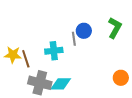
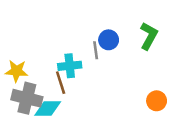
brown line: (26, 59) -> (61, 83), moved
gray cross: (40, 83) -> (27, 98), moved
cyan diamond: (61, 84) -> (48, 109), moved

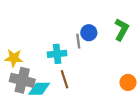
brown line: (61, 83) -> (64, 79), moved

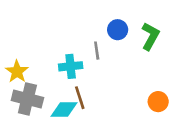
blue circle: (89, 33) -> (118, 30), moved
yellow star: (14, 58) -> (17, 72), turned 30
cyan diamond: (39, 89) -> (64, 109), moved

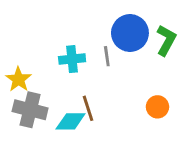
blue circle: (118, 30) -> (130, 33), size x1.6
cyan cross: (71, 66) -> (72, 59), moved
orange circle: (158, 102) -> (157, 107), moved

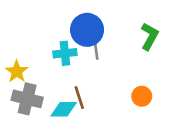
blue circle: (130, 33) -> (87, 30), moved

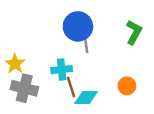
cyan cross: (65, 53) -> (62, 70), moved
cyan diamond: (64, 109) -> (86, 98), moved

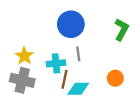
gray line: (86, 45) -> (78, 54), moved
yellow star: (15, 64) -> (24, 56), moved
brown line: (71, 87) -> (65, 79), turned 30

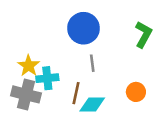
cyan cross: (56, 63) -> (47, 78), moved

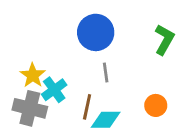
cyan cross: (47, 78) -> (54, 90), turned -30

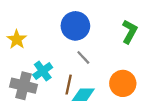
gray line: (106, 73) -> (83, 57), turned -35
yellow star: (33, 75) -> (17, 39), moved
orange circle: (156, 105) -> (123, 83), size x1.5

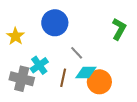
blue circle: (75, 26) -> (55, 23), moved
orange circle: (123, 83) -> (99, 82), moved
cyan diamond: (83, 95) -> (86, 73), moved

